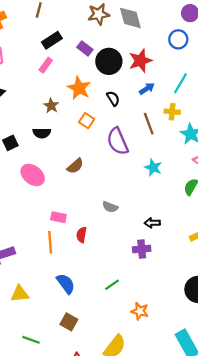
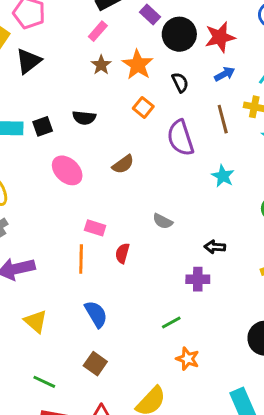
brown star: (51, 106) -> (101, 65), moved
green line: (112, 285) -> (171, 323), moved
yellow triangle: (20, 294) -> (36, 321), turned 42

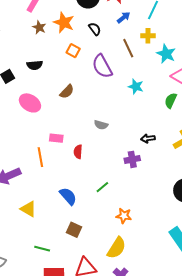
black arrow: (215, 247) -> (148, 138), moved
orange line: (81, 259) -> (40, 157), moved
green line: (171, 323) -> (102, 187), moved
orange star: (188, 359) -> (124, 216), moved

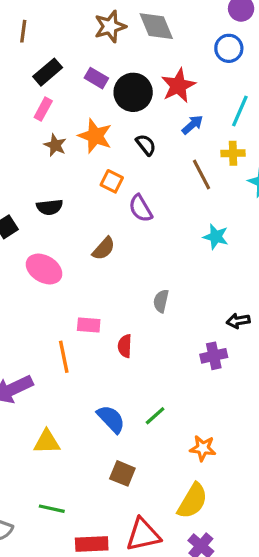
purple semicircle: (102, 66) -> (141, 208), moved, size x0.7
gray semicircle: (101, 125) -> (161, 301), turned 88
green line: (102, 187) -> (155, 416), moved
yellow triangle: (28, 209) -> (47, 442), turned -30
green line: (42, 249) -> (52, 509), moved

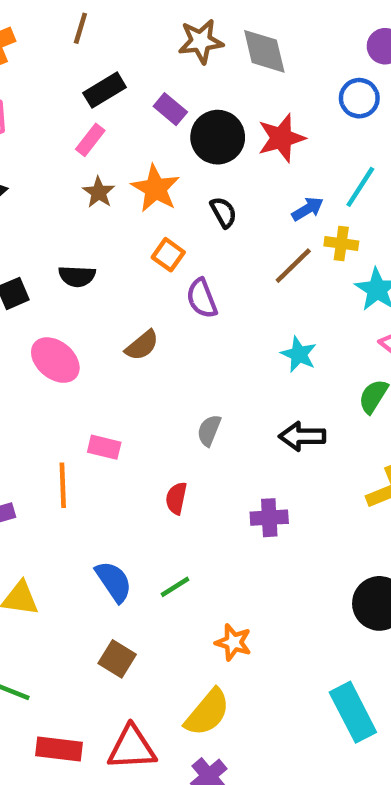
blue arrow: (192, 125) -> (308, 209), moved
brown line: (201, 174) -> (293, 266), turned 64
black arrow: (238, 321) -> (302, 436), moved, size x1.4
red semicircle: (125, 346) -> (176, 498), moved

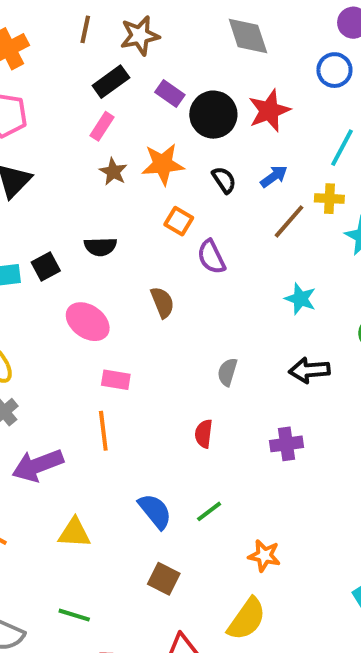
brown star: (201, 41) -> (140, 36), moved
orange star: (156, 189) -> (163, 164), turned -30
blue arrow: (308, 209) -> (274, 176), moved
brown semicircle: (142, 345) -> (162, 302), turned -68
pink rectangle: (104, 447) -> (116, 380), moved

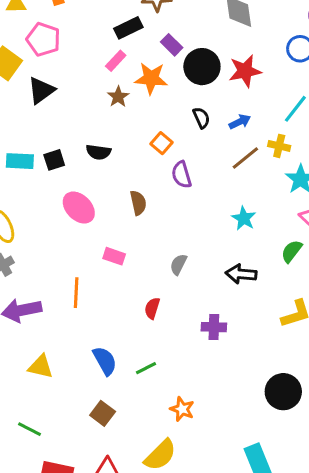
orange star: (163, 164) -> (151, 78), moved
pink rectangle: (116, 380) -> (114, 256), moved

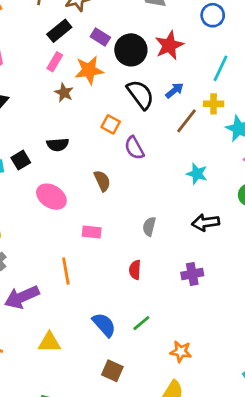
black semicircle: (201, 118) -> (140, 95), size x1.6

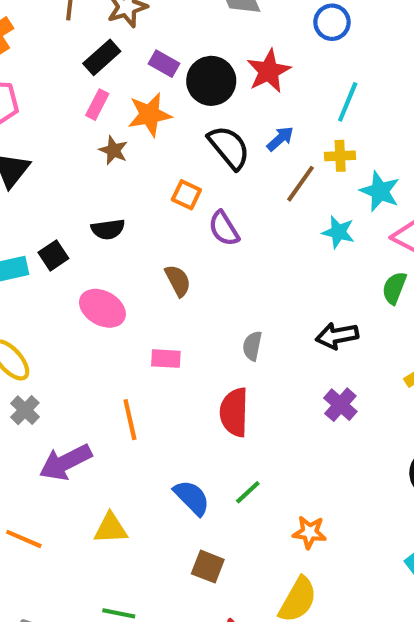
cyan star: (197, 174) -> (338, 232), moved
red semicircle: (135, 270) -> (234, 412), size x1.6
purple cross: (192, 274) -> (340, 405), moved, turned -35

